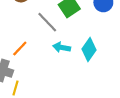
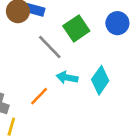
orange line: (20, 48) -> (39, 96), moved

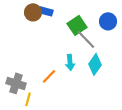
gray line: (50, 47) -> (86, 39), moved
cyan arrow: (67, 78) -> (70, 62), turned -105

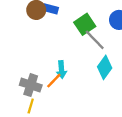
cyan arrow: (70, 62) -> (62, 70), moved
gray cross: (16, 83) -> (31, 85), moved

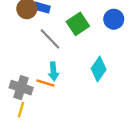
gray line: (95, 40) -> (50, 39), moved
orange line: (54, 81) -> (45, 83), turned 63

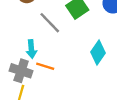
cyan arrow: (53, 71) -> (31, 49), moved

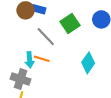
orange line: (45, 66) -> (42, 59), moved

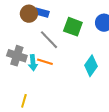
green square: (70, 23) -> (73, 27), turned -36
gray cross: (20, 79) -> (17, 56), moved

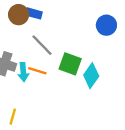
green square: (73, 27) -> (70, 64), moved

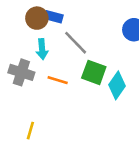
gray line: (42, 45) -> (76, 43), moved
cyan arrow: (23, 72) -> (42, 49), moved

